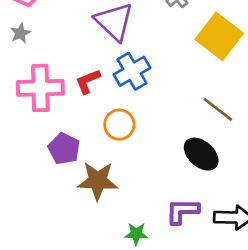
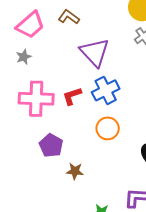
orange circle: (119, 125) -> (108, 128), moved
brown star: (98, 181) -> (75, 171), size x0.6

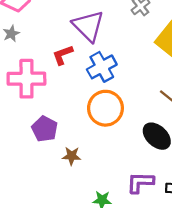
red L-shape: (72, 96) -> (63, 55), moved
orange circle: (108, 128) -> (105, 108), size x1.4

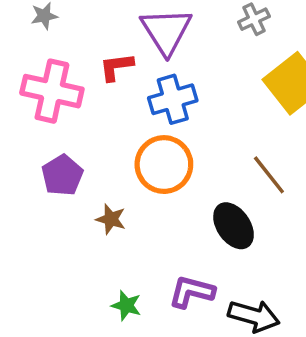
brown star: (72, 156) -> (111, 219), moved

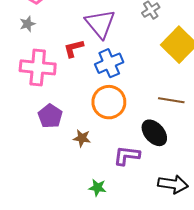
brown line: (269, 175) -> (171, 100), turned -35
purple L-shape: (192, 292) -> (127, 156), moved

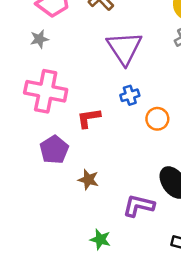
red L-shape: (74, 48) -> (89, 118), moved
blue cross: (109, 63) -> (130, 95), size x0.6
orange circle: (109, 102) -> (157, 119), moved, size x0.6

